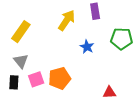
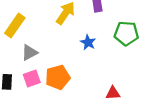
gray triangle: (21, 61) -> (29, 53), moved, turned 42

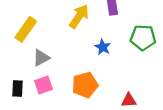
orange pentagon: (58, 77) -> (85, 85), moved

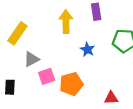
yellow arrow: (79, 16) -> (66, 22), turned -35
pink square: (44, 85) -> (47, 76), moved

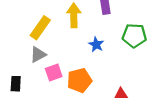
yellow rectangle: (17, 33) -> (40, 28), moved

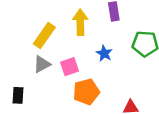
pink square: (54, 73) -> (70, 67), moved

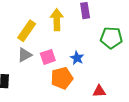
blue star: (104, 53) -> (77, 58), moved

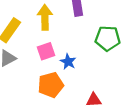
pink square: (48, 57) -> (46, 51), moved

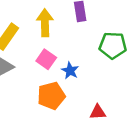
pink square: (46, 51) -> (46, 59), turned -36

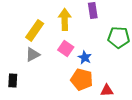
orange pentagon: (51, 96) -> (82, 79), moved, turned 30

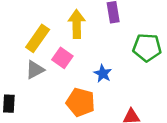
pink square: (66, 48) -> (62, 58), moved
orange pentagon: (82, 79) -> (81, 102), moved

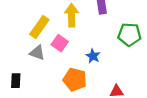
gray triangle: (35, 70) -> (37, 53), turned 49

